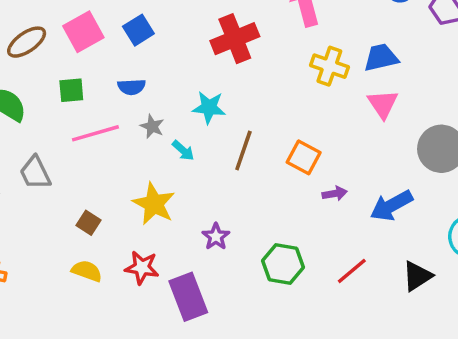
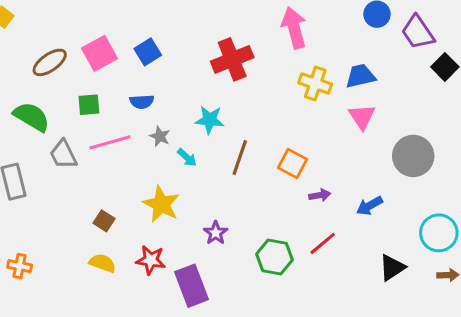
gray trapezoid: (35, 173) -> (63, 154), moved
blue arrow: (391, 206) -> (369, 206), size x0.7
red line: (352, 271) -> (323, 243), moved

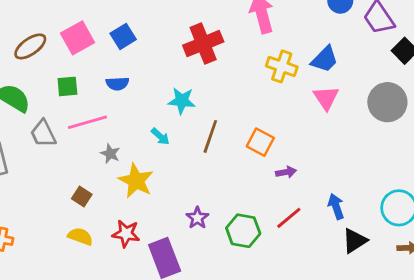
blue trapezoid: (360, 76) -> (325, 59), turned 148
gray star: (160, 136) -> (110, 154), moved
gray circle: (413, 156) -> (387, 102), moved
blue arrow: (369, 206) -> (336, 206), moved, turned 100
purple star: (216, 233) -> (197, 218), moved

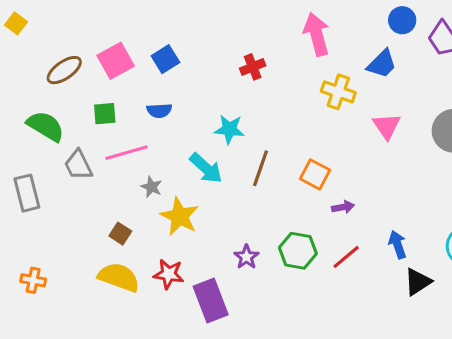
red cross: (203, 44) -> (253, 67), size x0.6
blue trapezoid: (325, 59) -> (382, 64), moved
cyan arrow: (160, 136) -> (206, 168), size x1.6
green hexagon: (243, 231) -> (298, 251), moved
yellow semicircle: (80, 236) -> (119, 277), size x1.5

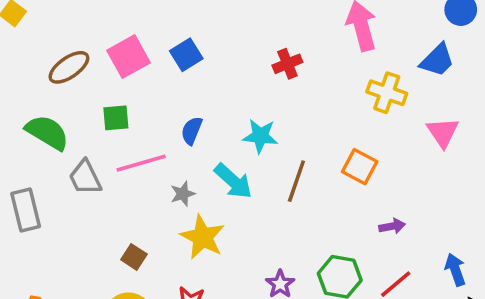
blue semicircle: (159, 111) -> (192, 131), moved, turned 115
orange square: (315, 174) -> (360, 167), moved
gray star: (151, 187) -> (183, 194), moved, turned 30

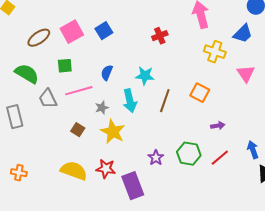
cyan arrow: (233, 181) -> (130, 101), turned 35
brown square: (134, 257) -> (78, 130), moved

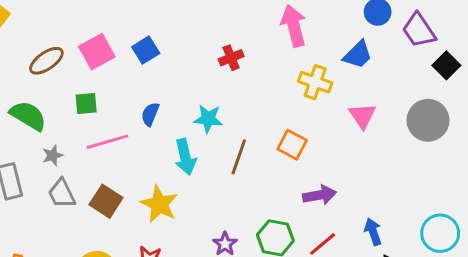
gray trapezoid: (48, 99) -> (62, 194), moved
gray star: (102, 108) -> (53, 155), moved
purple arrow: (218, 126) -> (320, 195), size x1.5
brown square: (78, 130) -> (106, 201), size x1.5

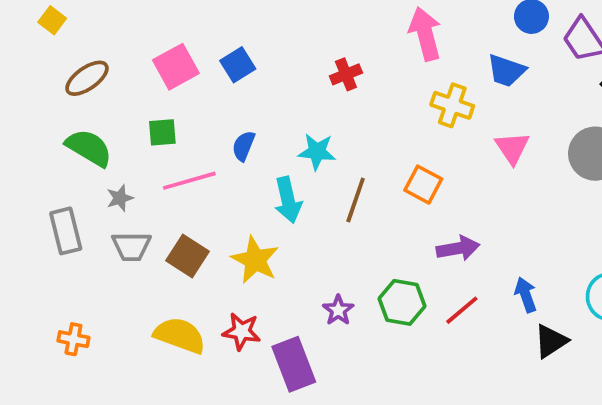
blue trapezoid: (358, 55) -> (506, 71), turned 64
brown ellipse: (46, 61) -> (87, 78), moved
gray trapezoid: (62, 194) -> (131, 246), turned -64

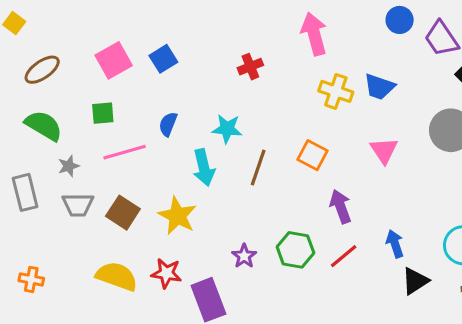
blue trapezoid: (506, 71) -> (379, 87), moved
pink triangle: (512, 148) -> (384, 150), moved
purple arrow: (458, 248) -> (340, 206), turned -100

